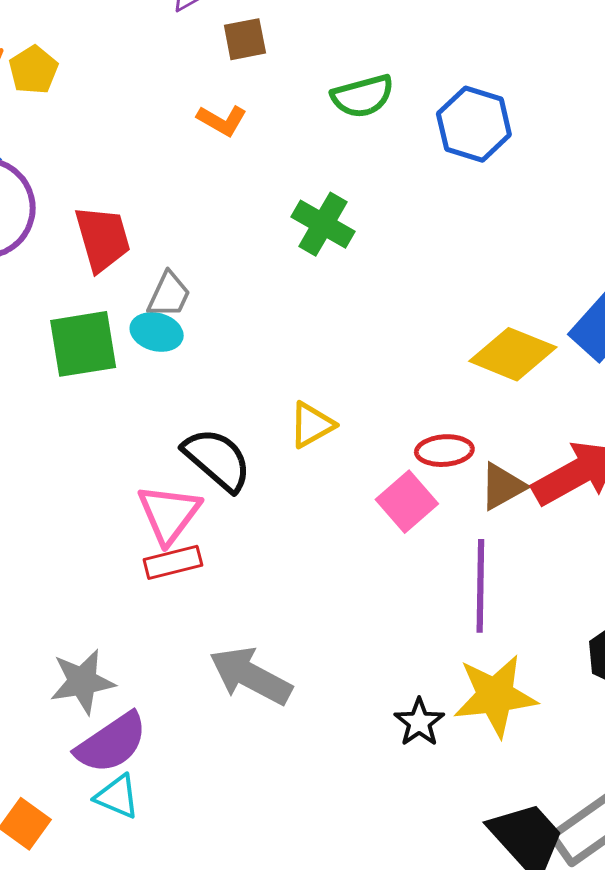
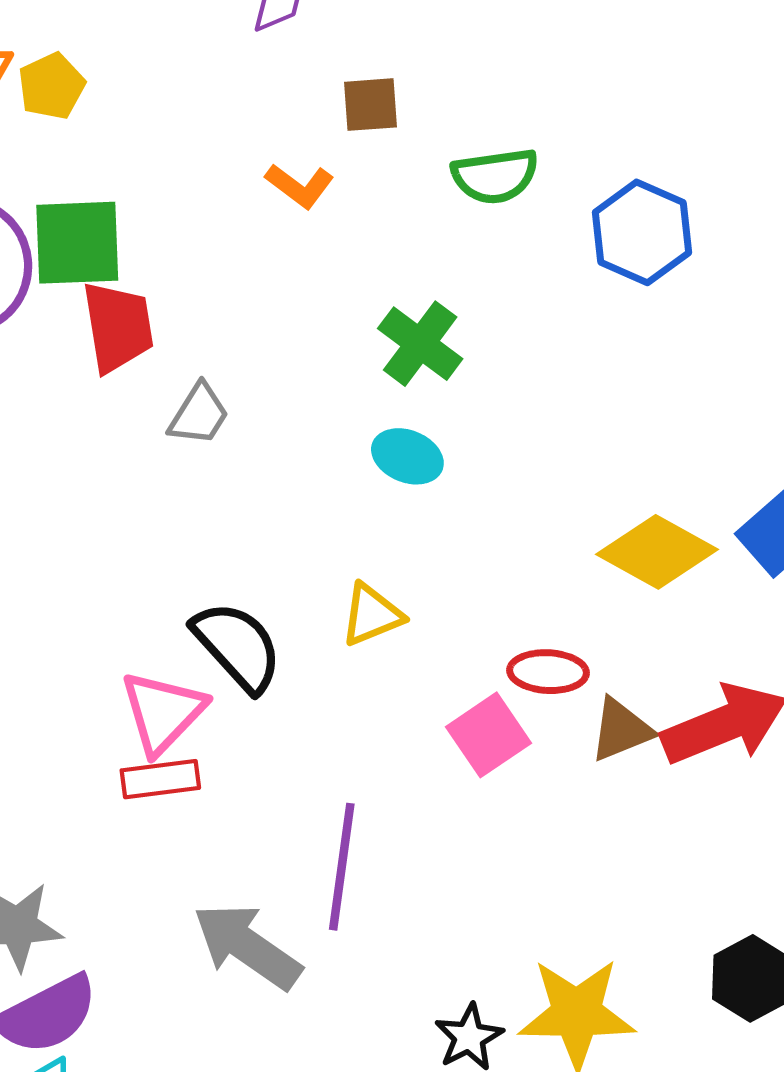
brown square: (245, 39) -> (371, 105), moved
cyan ellipse: (157, 332) -> (407, 456), moved
green square: (83, 344) -> (77, 243), moved
purple line: (480, 586) -> (342, 867), moved

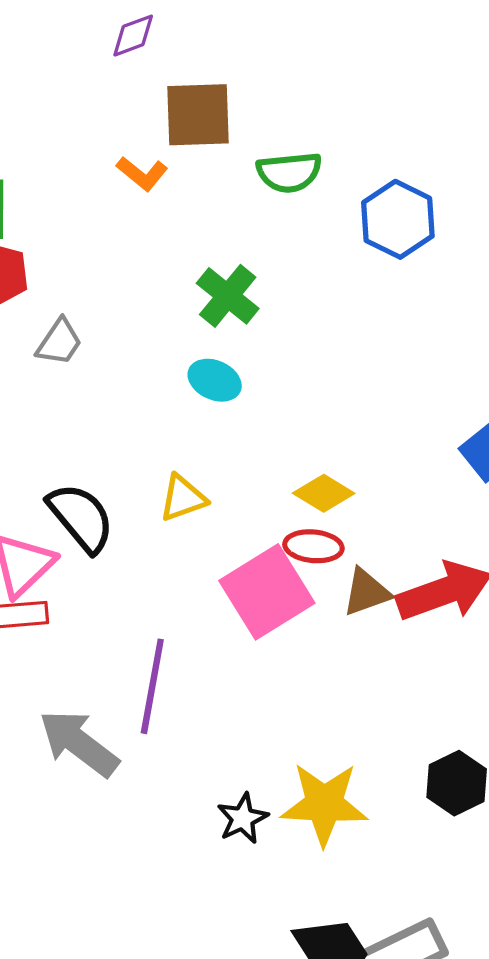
brown square: (371, 105) -> (198, 115), size x1.6
yellow diamond: (657, 552) -> (324, 493), moved, size x0.7
pink square: (489, 735) -> (267, 592), size x1.5

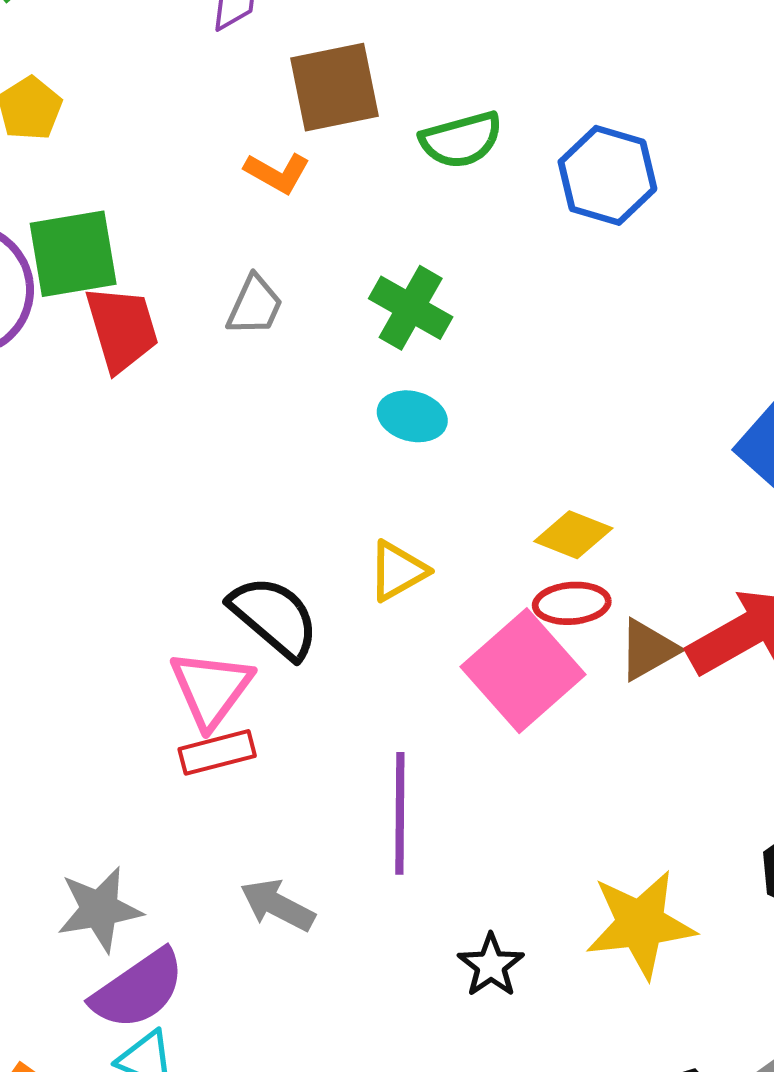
gray trapezoid: (59, 342) -> (255, 305), moved
gray arrow: (79, 743) -> (277, 905), moved, size x0.7
black star: (243, 818) -> (491, 965), moved

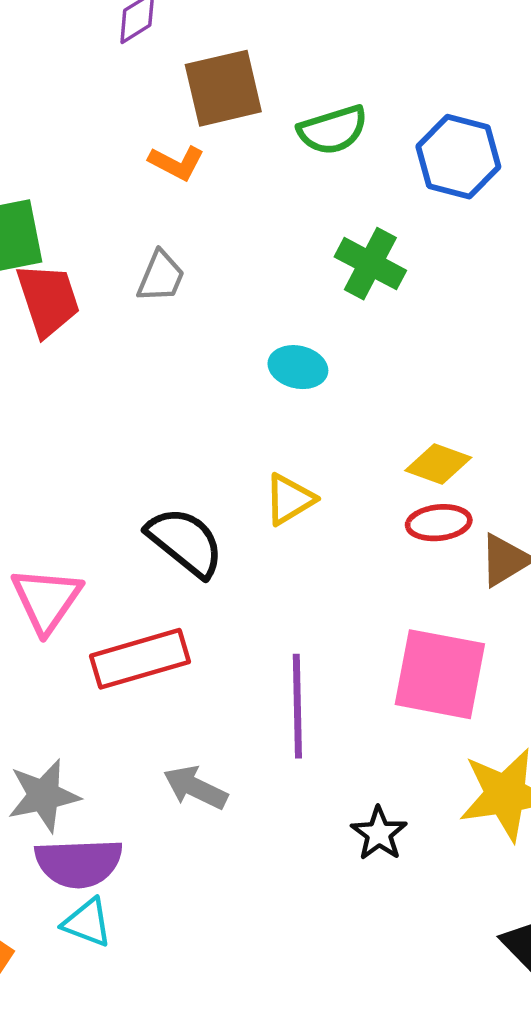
green cross: (411, 308) -> (370, 264), moved
pink square: (523, 671) -> (440, 674), moved, turned -36
pink triangle: (211, 689) -> (46, 600), moved
red rectangle: (217, 752) -> (140, 659), size x1.5
purple semicircle: (138, 989) -> (79, 863), turned 34

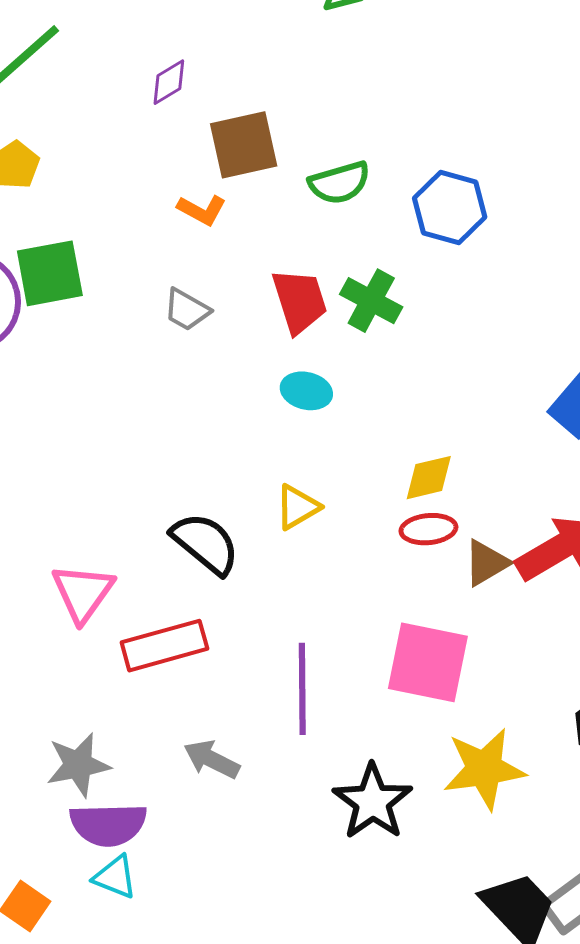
gray trapezoid: (161, 277) -> (187, 310), turned 96
red trapezoid: (48, 300) -> (300, 301), moved
yellow diamond: (438, 464) -> (429, 478), turned -34
black star: (379, 833) -> (373, 802), size x1.6

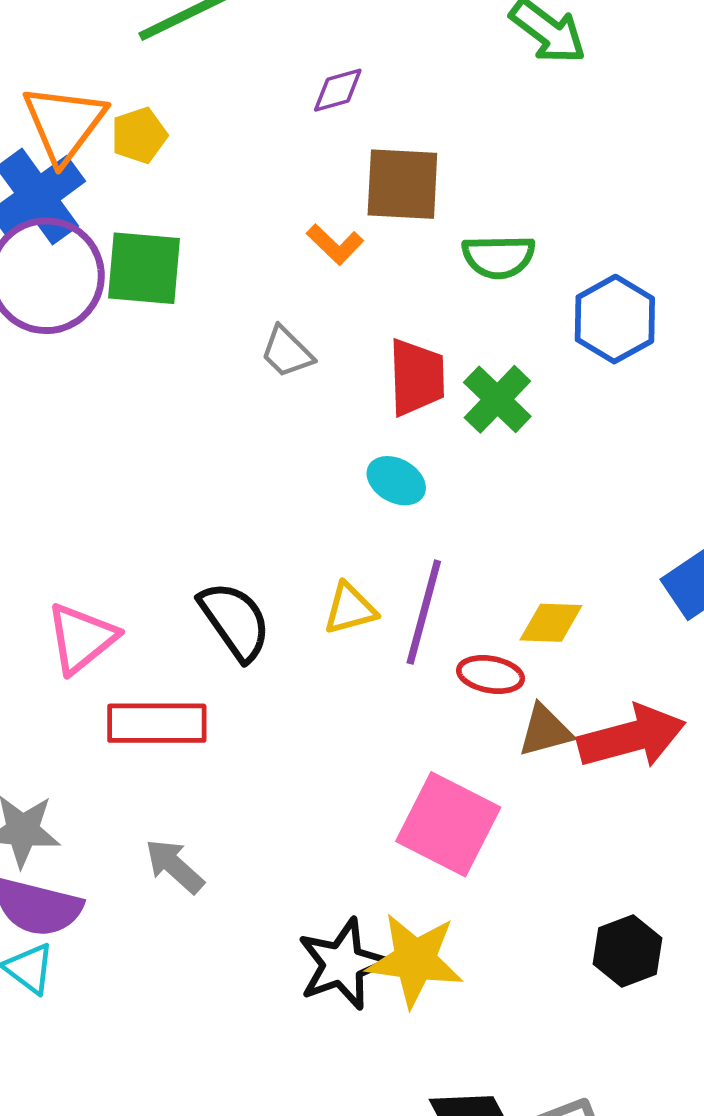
yellow diamond: (429, 478) -> (551, 623), moved
purple line: (302, 689) -> (424, 612), moved
yellow star: (484, 769) -> (415, 960), moved

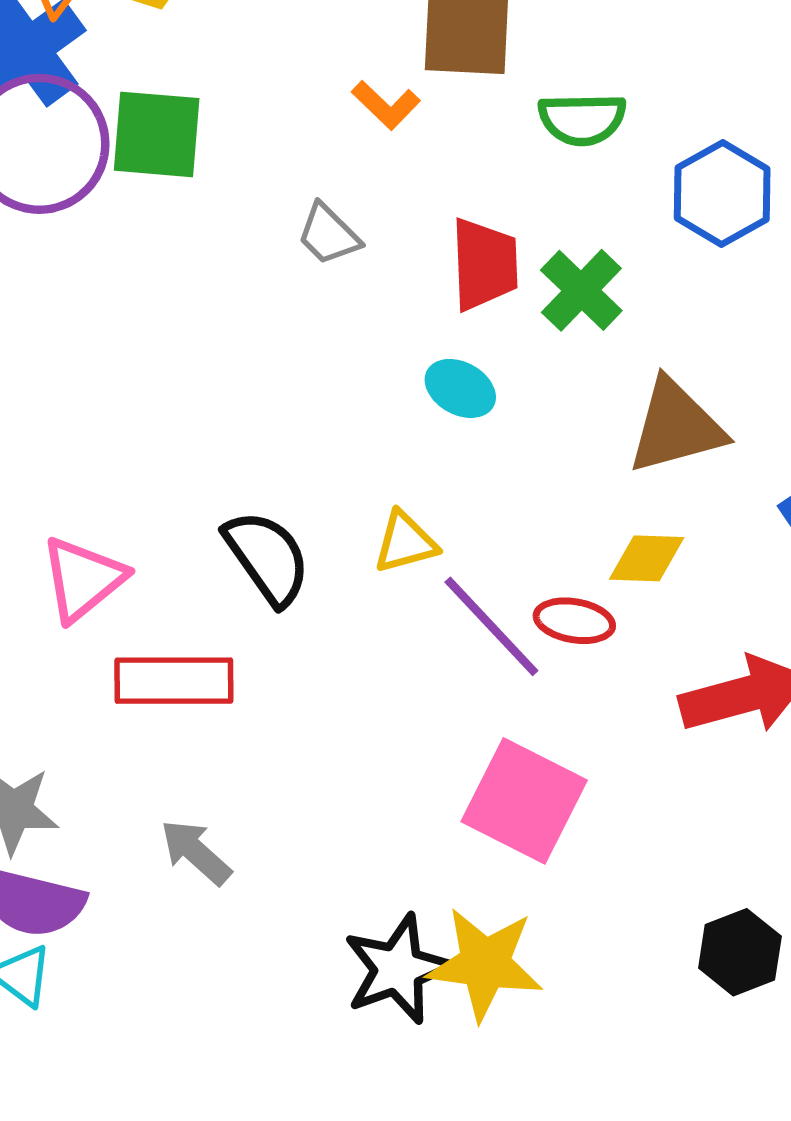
purple line: (424, 612) -> (491, 626), moved, turned -58
brown triangle: (545, 731) -> (676, 427), moved, size x1.5

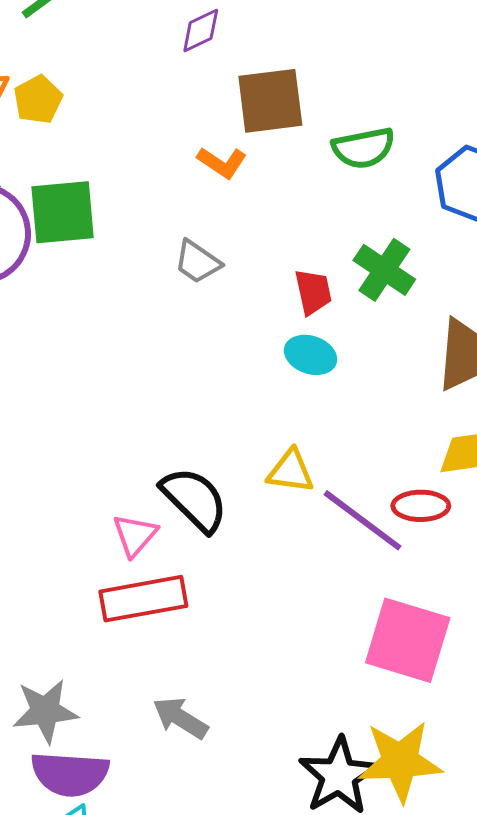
red trapezoid: (484, 264) -> (313, 292), moved, size x0.7
yellow triangle: (405, 542) -> (291, 471), turned 33
pink triangle: (83, 579) -> (135, 535), moved, size x0.7

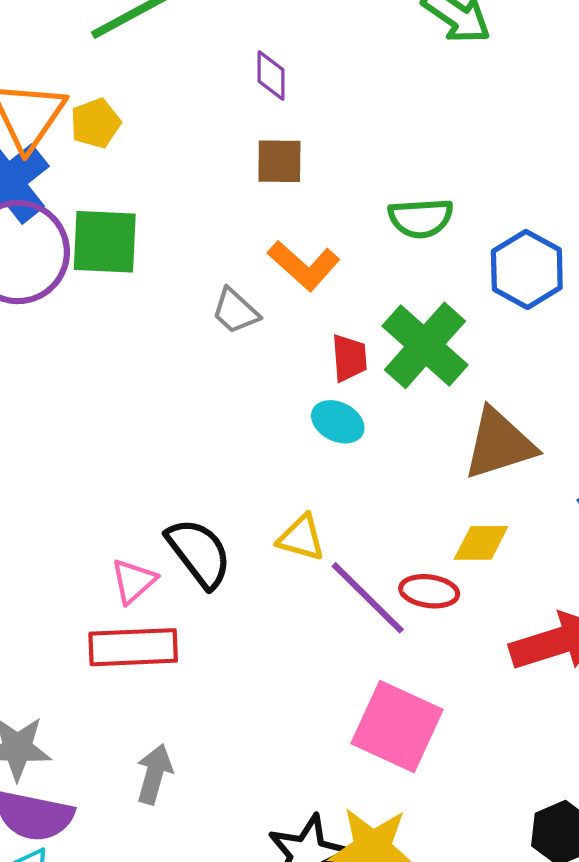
purple diamond: (201, 30) -> (271, 76), turned -72
brown square: (270, 101) -> (279, 161), moved, size x0.7
orange L-shape: (222, 163) -> (304, 265), moved, size x1.4
green cross: (384, 270) -> (425, 345), size x1.4
gray arrow: (180, 718) -> (154, 774), turned 66

